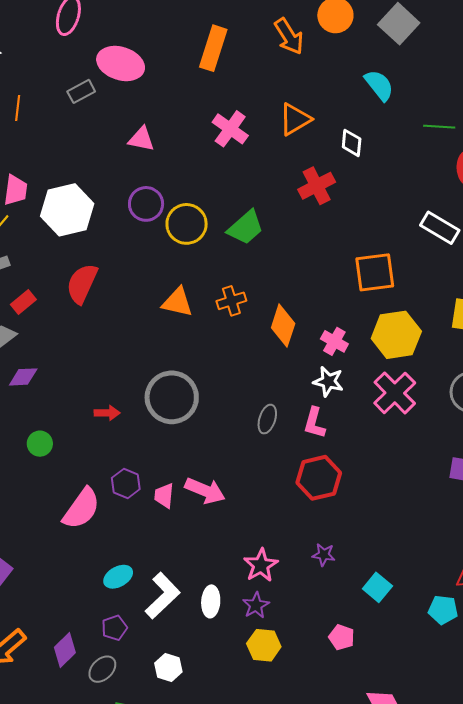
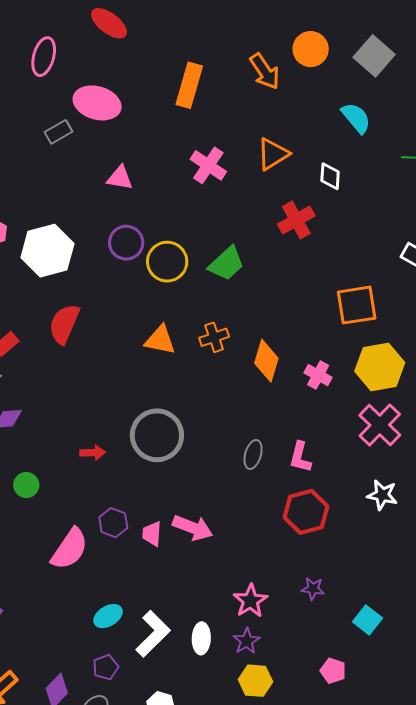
white star: (328, 382) -> (382, 495), moved

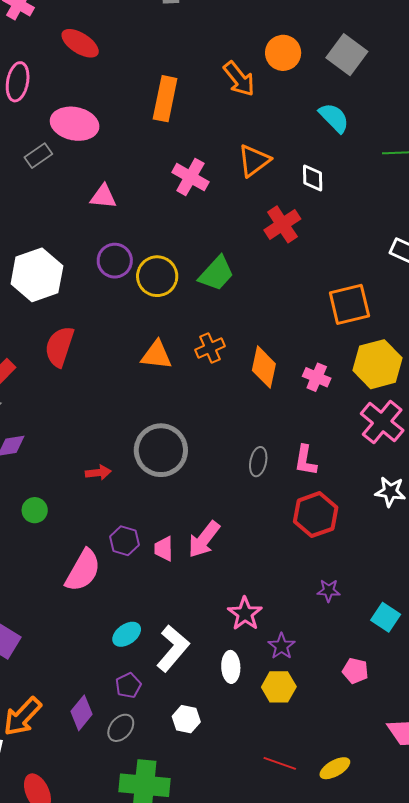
pink arrow: (193, 528) -> (204, 539), turned 111
pink star: (250, 601) -> (245, 614), moved
white ellipse: (201, 638) -> (231, 667), moved
purple star: (246, 641) -> (282, 646), moved

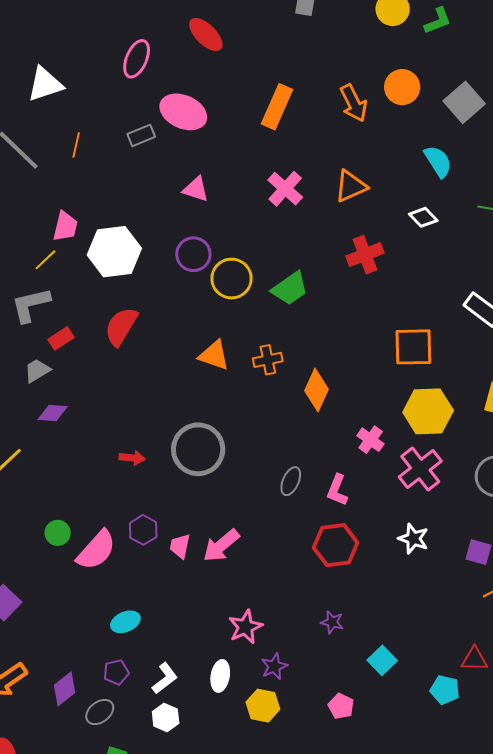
white diamond: (313, 178) -> (423, 217), moved, turned -56
pink cross: (317, 377) -> (371, 440), moved
green circle: (35, 510) -> (58, 533), moved
white L-shape: (173, 648) -> (165, 678), moved, size x0.7

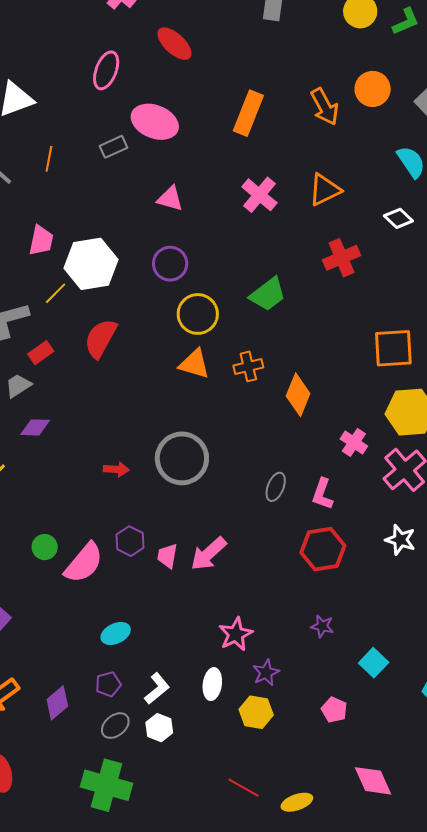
yellow line: (45, 260) -> (56, 293), moved
yellow circle: (232, 279) -> (198, 314), moved
gray ellipse: (100, 712) -> (115, 726), moved

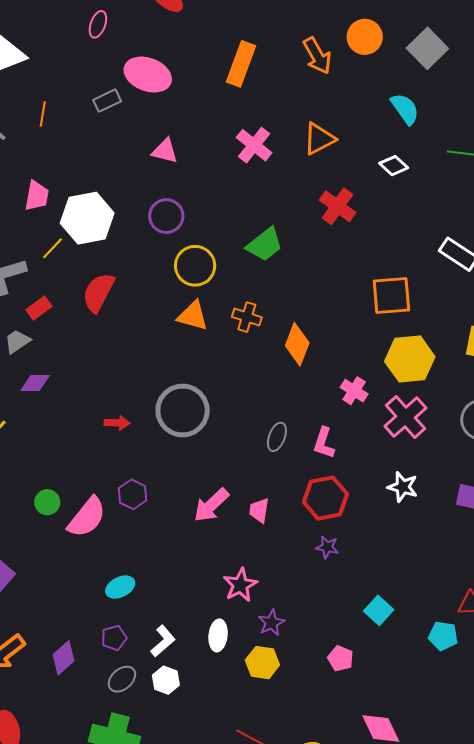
pink ellipse: (106, 70) -> (98, 24), size x0.7
red cross: (342, 258) -> (338, 206), turned -30
orange cross: (248, 366) -> (247, 317), turned 32
pink trapezoid: (167, 556) -> (259, 510), moved
purple star: (322, 626) -> (327, 547), moved

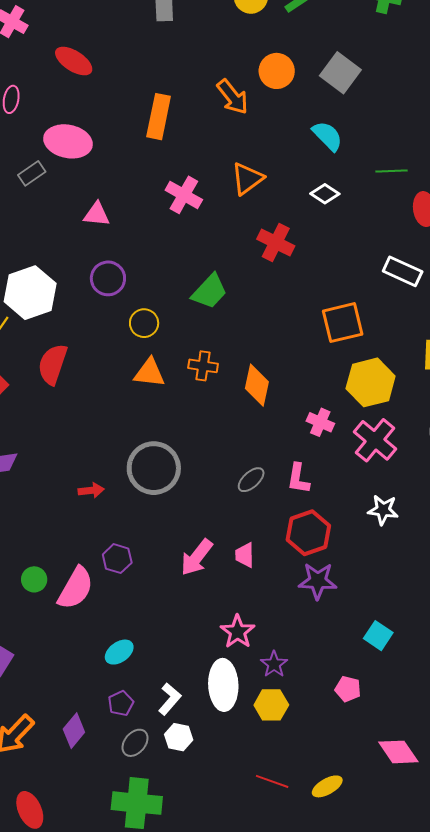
yellow circle: (195, 266) -> (144, 323), size x0.7
gray ellipse: (277, 437) -> (251, 480), turned 36
purple star: (327, 547) -> (318, 581), size x1.6
white ellipse: (218, 635) -> (223, 685), size x1.6

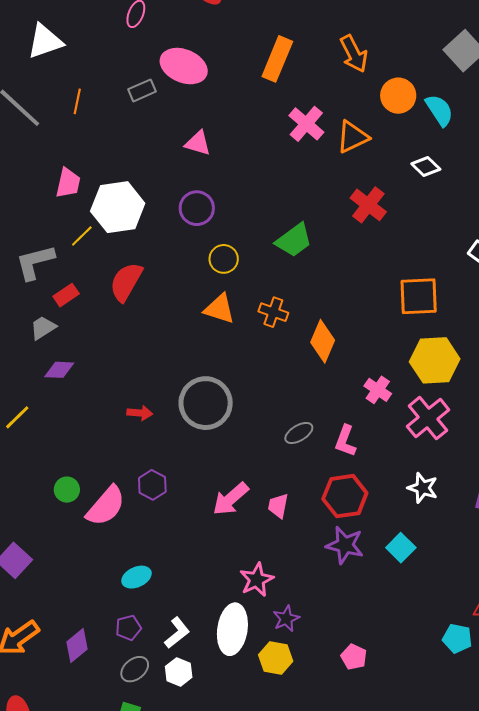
orange circle: (277, 71) -> (398, 96), moved
pink cross: (184, 195) -> (306, 124), moved
cyan square: (378, 636) -> (401, 548), moved

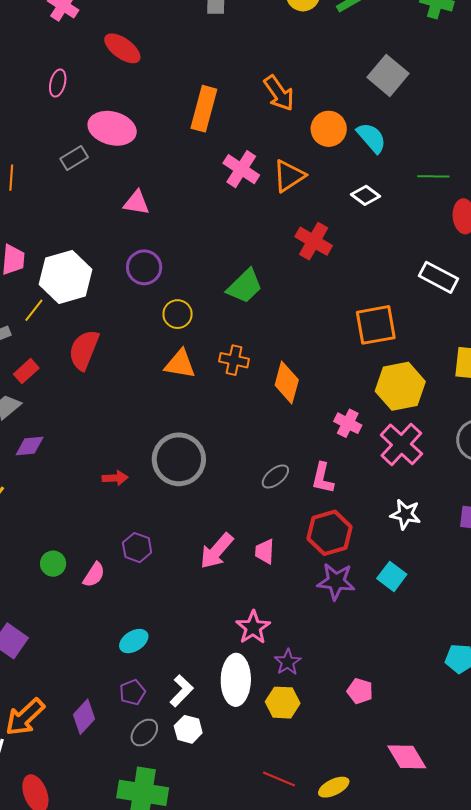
pink semicircle: (106, 506) -> (94, 575), size x0.6

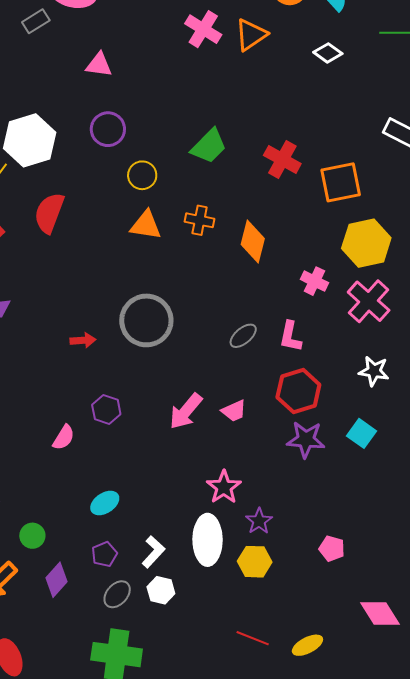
red cross: (314, 241) -> (282, 159), moved
pink trapezoid: (265, 551) -> (234, 411), turned -116
green circle: (53, 564) -> (32, 536), moved

